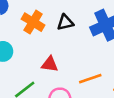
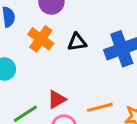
red triangle: (50, 64) -> (57, 99), moved, turned -42

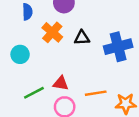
red triangle: (57, 99) -> (61, 83), turned 35

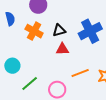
cyan circle: (20, 54) -> (12, 66), moved
red triangle: (61, 83) -> (62, 49), moved

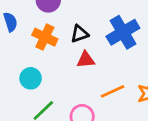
cyan circle: (12, 66) -> (31, 78), moved

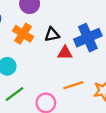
red triangle: (86, 60) -> (65, 53), moved

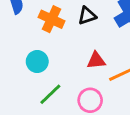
red triangle: (65, 53) -> (96, 61), moved

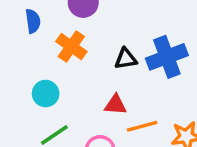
black triangle: (87, 16) -> (126, 59), moved

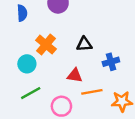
orange cross: (71, 47) -> (46, 45), moved
blue cross: (167, 57) -> (111, 62), moved, size x0.6

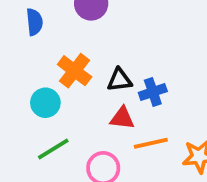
black triangle: (84, 44) -> (119, 80), moved
blue cross: (111, 62) -> (153, 92), moved

